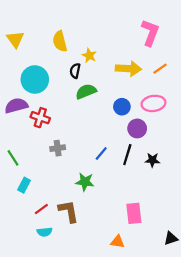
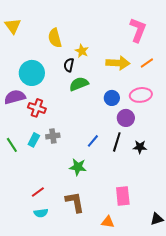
yellow triangle: (15, 39) -> (13, 26), moved
cyan rectangle: (24, 185) -> (34, 140), moved
brown L-shape: (69, 211) -> (75, 202), moved

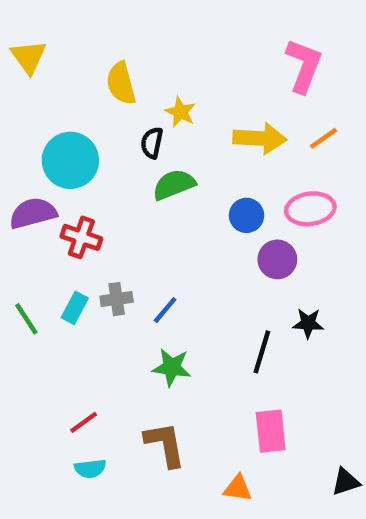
blue line: (93, 141) -> (165, 310), moved
black line: (117, 142) -> (262, 352), moved

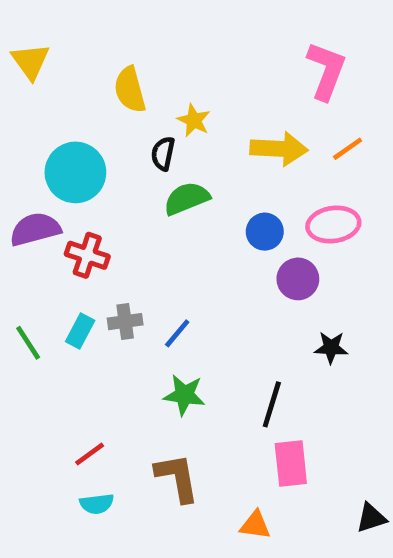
black line: (262, 352) -> (272, 404), moved

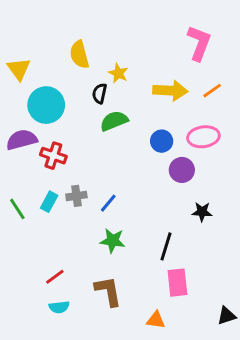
yellow triangle: (30, 61) -> (19, 69), moved

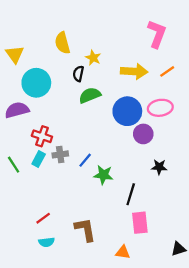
blue circle: (162, 141) -> (127, 111), size x1.6
red cross: (53, 156) -> (42, 136), moved
green star: (113, 241) -> (103, 175), moved

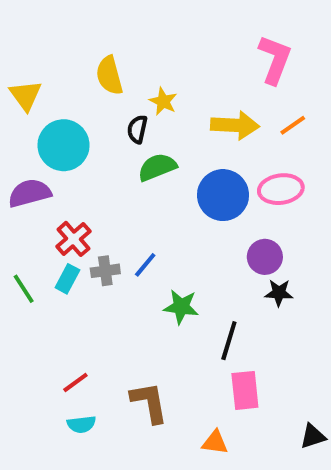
purple circle: (143, 134) -> (265, 257), moved
red cross: (42, 136) -> (73, 239), turned 30
blue line: (85, 160) -> (145, 265), moved

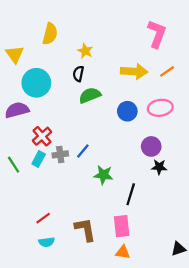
yellow semicircle: (109, 75) -> (50, 34), moved, turned -150
yellow star: (163, 101) -> (85, 51), moved
blue circle: (223, 195) -> (127, 111), size x0.7
pink rectangle: (245, 390) -> (122, 226), moved

